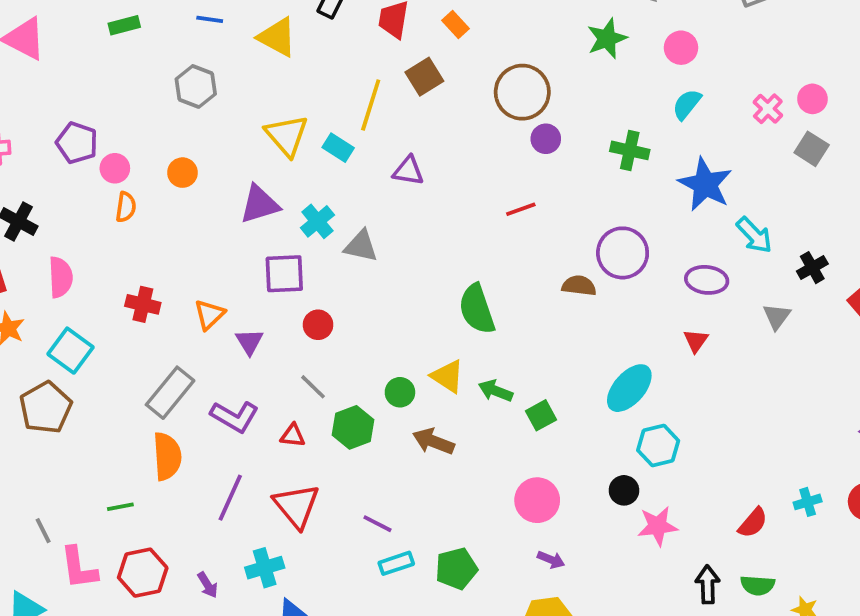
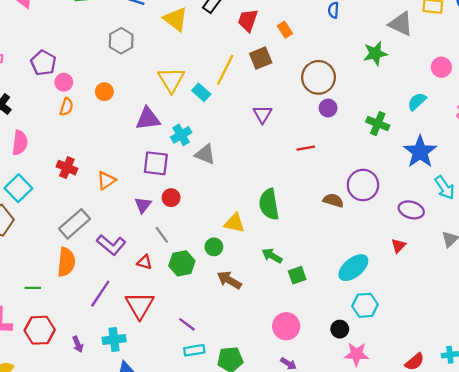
pink circle: (681, 48) -> (441, 67), moved
purple triangle: (408, 171) -> (262, 114), moved, turned 42
purple triangle: (249, 342) -> (143, 205), moved
yellow triangle: (448, 376) -> (235, 223), moved, turned -30

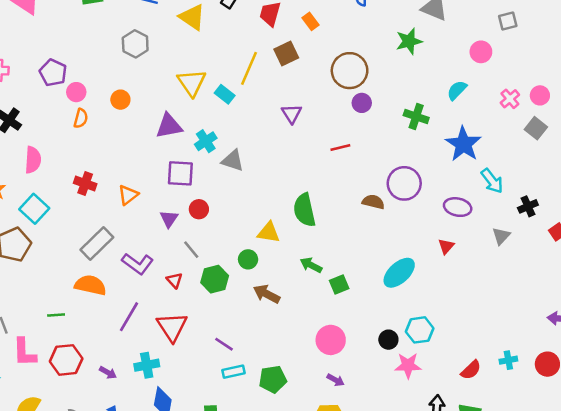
orange semicircle: (66, 262) -> (90, 285), turned -80
red triangle: (145, 262) -> (174, 280), turned 35
cyan hexagon: (365, 305) -> (420, 330), moved
purple arrow: (78, 344) -> (108, 373), turned -35

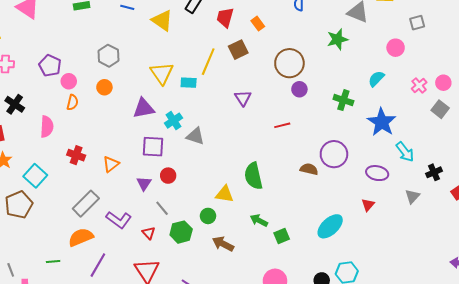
gray hexagon: (135, 44) -> (109, 56), moved
cyan rectangle: (225, 94) -> (189, 83), turned -35
pink semicircle: (33, 160) -> (47, 127), moved
orange semicircle: (90, 285) -> (81, 237), turned -35
purple line: (129, 317) -> (98, 265), moved

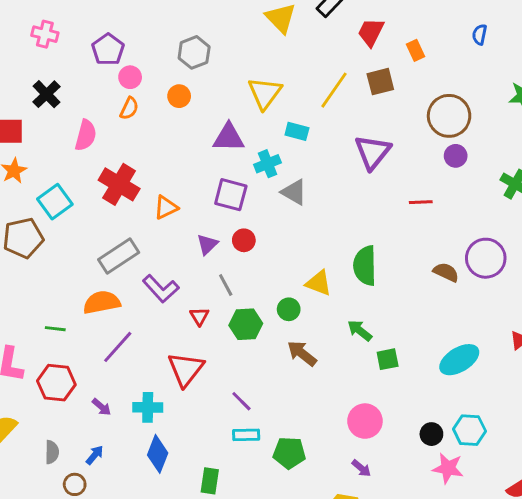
cyan rectangle: (189, 83) -> (297, 131), moved
purple triangle: (243, 98) -> (373, 152), size x1.5
red cross: (76, 155) -> (119, 184), size x1.5

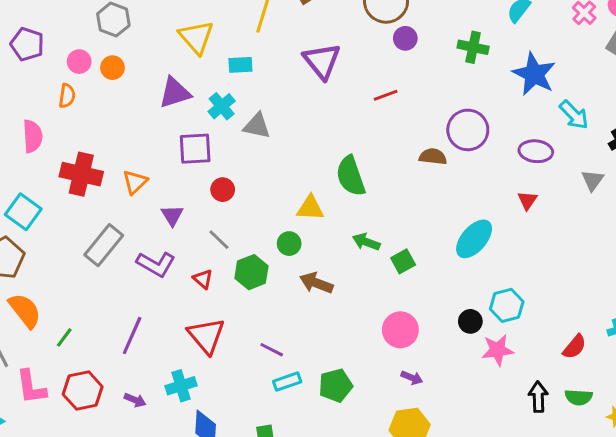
pink circle: (130, 77) -> (79, 62), moved
purple triangle: (207, 244) -> (172, 215), moved
orange semicircle: (102, 302) -> (25, 311), moved, turned 81
green line: (55, 329) -> (64, 337), turned -42

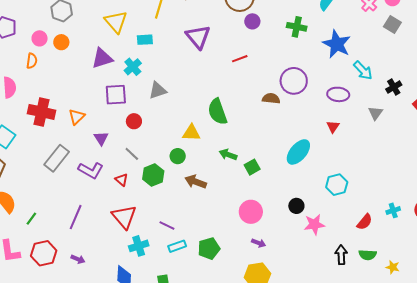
gray triangle: (257, 126) -> (158, 90), moved, turned -30
cyan hexagon: (507, 305) -> (337, 185), moved
cyan cross: (181, 386) -> (139, 246), moved

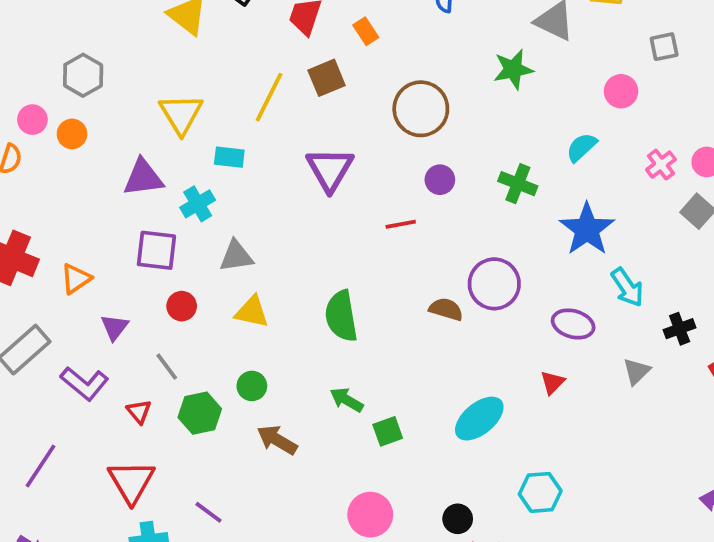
purple circle: (252, 21) -> (440, 180), moved
yellow triangle: (191, 133) -> (252, 312), moved

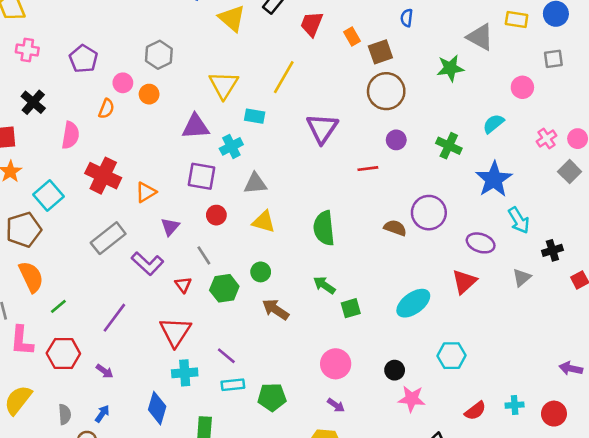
brown square: (327, 78) -> (380, 52), moved
red triangle: (553, 382) -> (464, 282), size x1.5

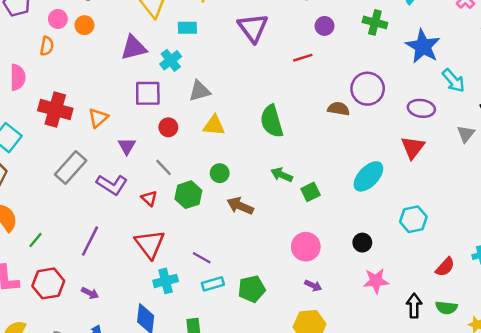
pink star: (412, 399) -> (376, 281), moved

